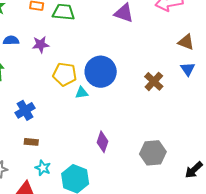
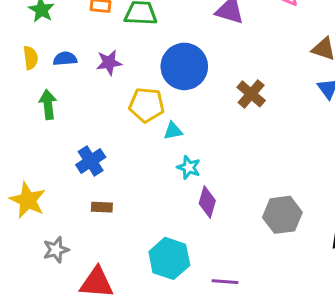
blue circle: (101, 72) -> (184, 66), moved
brown cross: (154, 81) -> (251, 94), moved
cyan star: (43, 168) -> (189, 167), moved

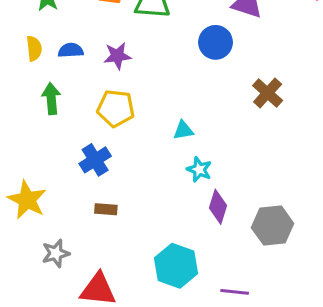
blue circle: (184, 66) -> (216, 42), moved, size x0.7
yellow pentagon: (147, 105) -> (116, 108), moved
gray hexagon: (282, 215) -> (273, 226), moved

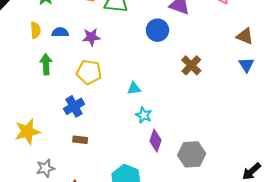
yellow star: (27, 200) -> (27, 132), turned 30

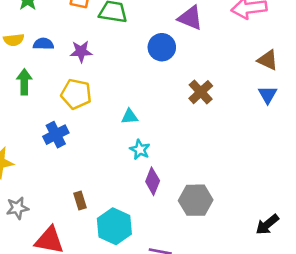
yellow semicircle: (36, 30) -> (14, 40), turned 84
brown rectangle: (80, 140) -> (80, 201), moved, turned 64

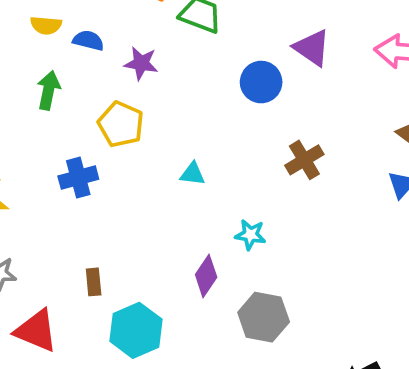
cyan star: (140, 150) -> (250, 235), moved, turned -30

